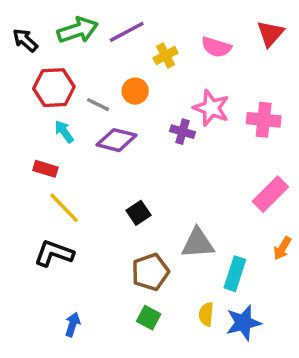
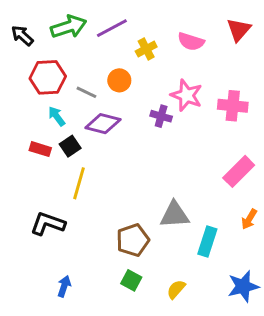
yellow line: (64, 208) -> (79, 183), moved, turned 60
black square: (139, 213) -> (70, 146), moved
yellow semicircle: (206, 314) -> (176, 289), moved, turned 36
blue star: (243, 323) -> (243, 286), moved

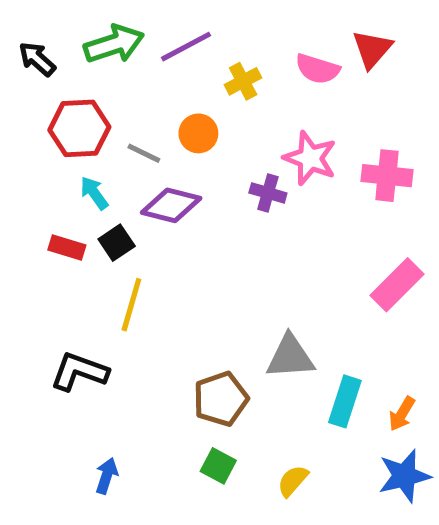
red triangle: (239, 30) -> (372, 49), moved
orange arrow: (249, 219) -> (402, 414), moved

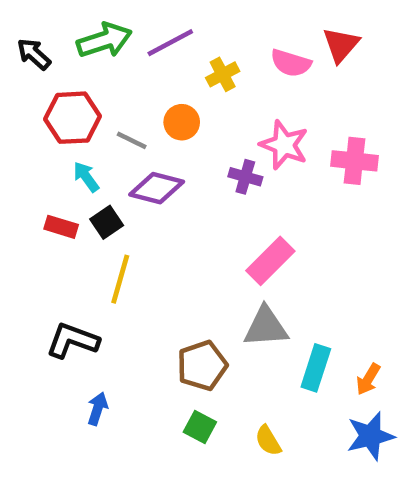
pink rectangle: (397, 285) -> (270, 261), moved
blue arrow: (107, 476) -> (98, 409), moved
yellow semicircle: (293, 481) -> (268, 441), turned -72

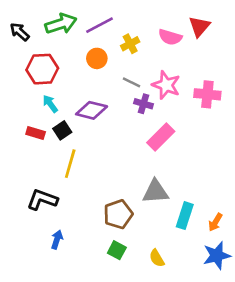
orange circle: (182, 122) -> (97, 58), moved
gray line: (132, 140) -> (131, 82), moved
pink rectangle: (270, 261) -> (161, 137), moved

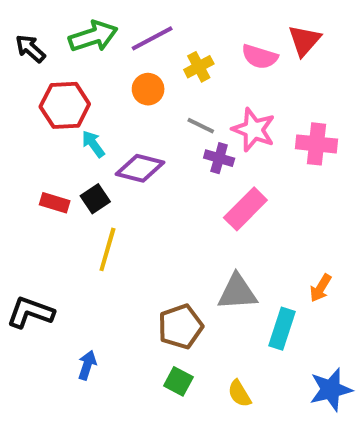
cyan arrow: (50, 104) -> (93, 144), moved
black L-shape: (42, 200) -> (30, 312), moved
orange arrow: (215, 222) -> (321, 288), moved

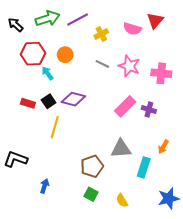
orange circle: (148, 89) -> (65, 55), moved
purple cross: (219, 158) -> (149, 109), moved
purple diamond: (140, 168) -> (73, 99), moved

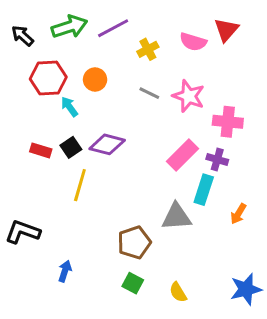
pink cross: (161, 73) -> (228, 122), moved
cyan rectangle: (144, 167) -> (204, 190), moved

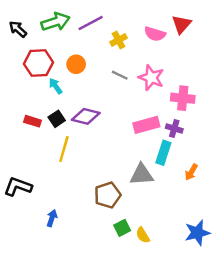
pink rectangle: (183, 155) -> (146, 125), turned 30
green square: (133, 283) -> (122, 228), moved, turned 35

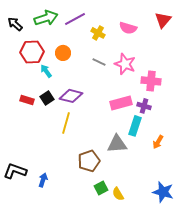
red triangle: (182, 24) -> (163, 20), moved
yellow cross: (119, 40) -> (98, 33), turned -32
yellow line: (64, 149) -> (66, 123), moved
black L-shape: (18, 187) -> (15, 171), moved
blue star: (197, 233) -> (163, 192), turned 30

